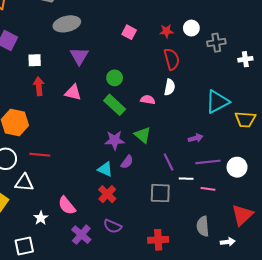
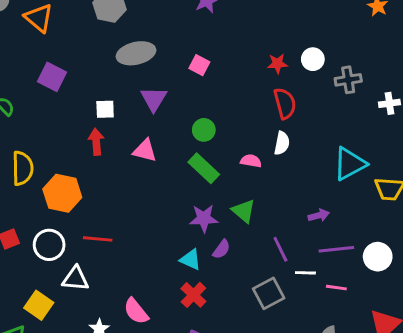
pink square: (129, 32) -> (199, 65), moved
white square: (35, 60) -> (105, 109), moved
gray square: (160, 193) -> (269, 293), turned -30

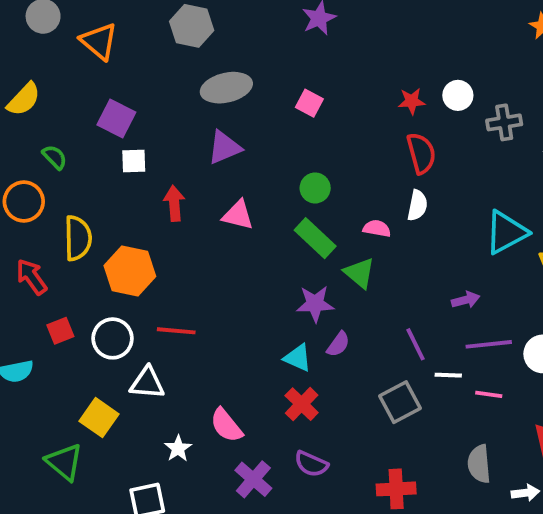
purple triangle: (154, 99) -> (224, 147), moved, turned 36
white square: (105, 109) -> (134, 161), moved
green triangle: (244, 211) -> (359, 273), moved

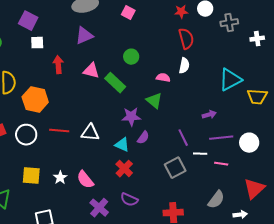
green rectangle: (315, 238) -> (115, 83), moved
white triangle: (147, 383) -> (90, 133), moved
yellow square: (99, 418) -> (31, 176), moved, turned -30
white star: (178, 448) -> (60, 178), moved
gray semicircle: (479, 464) -> (216, 200), turned -138

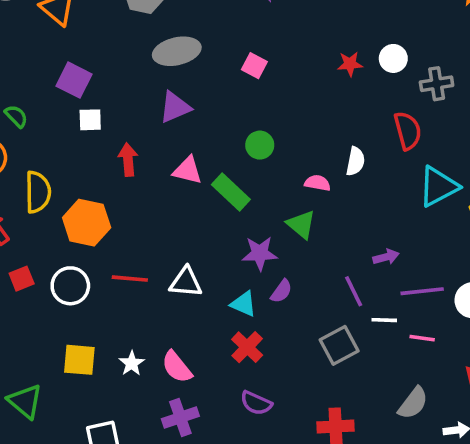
red semicircle: (186, 39) -> (408, 131), moved
purple arrow: (209, 115) -> (386, 257), moved
purple cross: (99, 208) -> (180, 418), moved, turned 30

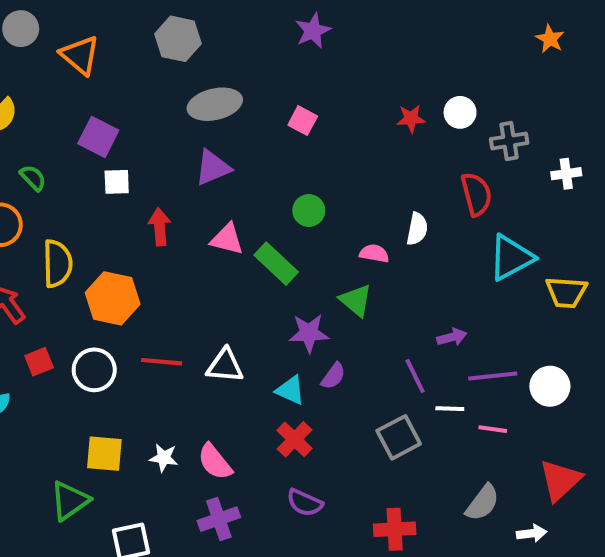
white star: (132, 363) -> (164, 458), turned -30
green triangle: (25, 401) -> (70, 501), moved, turned 45

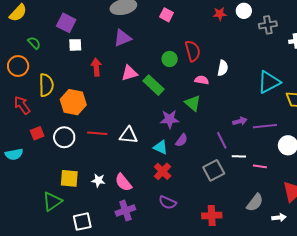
red semicircle: (476, 194) -> (193, 51), moved
pink triangle: (227, 239) -> (129, 73), turned -30
purple line: (493, 376) -> (265, 126), moved

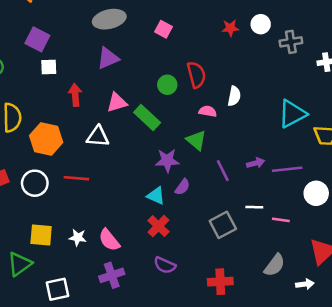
white triangle: (128, 135) -> (98, 137), moved
purple line: (222, 140) -> (223, 171), moved

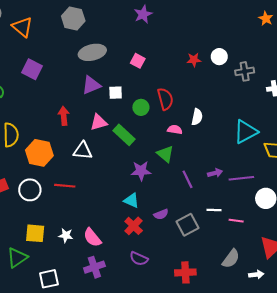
white square: (49, 67) -> (116, 93), moved
purple semicircle: (182, 187) -> (161, 214), moved, turned 32

